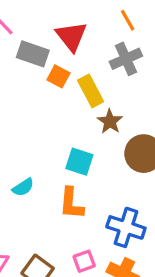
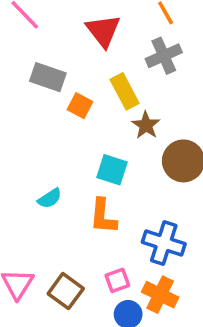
gray rectangle: (33, 54) -> (48, 77), moved
orange square: (58, 76) -> (80, 106), moved

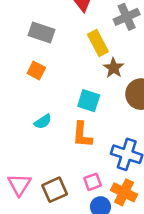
orange square: (80, 106) -> (36, 71), moved
brown square: (66, 291) -> (55, 190), turned 30

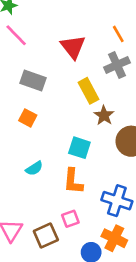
pink square: (93, 182) -> (70, 219), moved

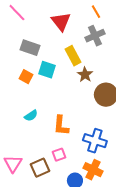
cyan square: (79, 148) -> (47, 70), moved

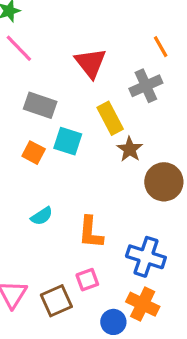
orange line: (96, 12) -> (161, 47), moved

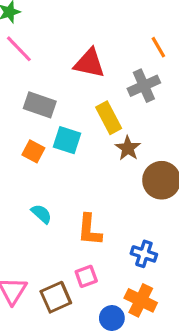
red triangle: (91, 63) -> (89, 63), turned -40
cyan semicircle: (42, 216) -> (41, 214), turned -105
blue cross: (146, 257) -> (144, 254), size x0.7

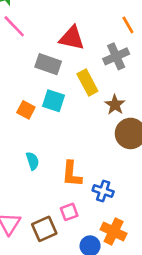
gray rectangle: (40, 105) -> (48, 64), moved
brown star: (128, 148) -> (115, 105), moved
cyan semicircle: (41, 214) -> (33, 161), turned 30
blue cross: (144, 254) -> (103, 191), moved

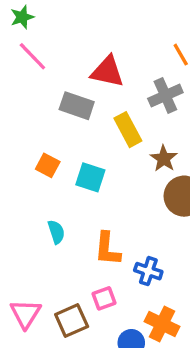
cyan square: (53, 101) -> (90, 177), moved

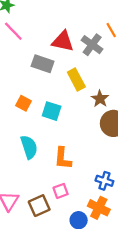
gray cross: (165, 95) -> (92, 45), moved, turned -30
cyan semicircle: (56, 232) -> (29, 147), size x1.5
blue cross: (148, 271) -> (104, 181), moved

